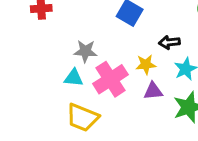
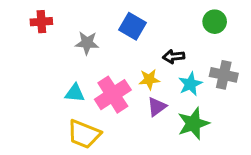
gray star: (85, 51) -> (87, 43), moved
purple triangle: (153, 91) -> (157, 107), turned -30

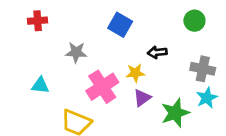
gray star: (87, 43) -> (76, 52), moved
cyan star: (190, 84) -> (207, 98), moved
cyan triangle: (75, 93) -> (40, 85), moved

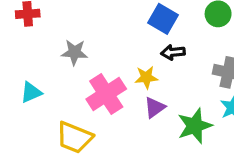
blue square: (120, 25) -> (163, 19), moved
cyan triangle: (40, 85) -> (31, 92), turned -30

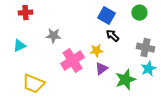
black arrow: (173, 52) -> (112, 36), turned 48
cyan triangle: (31, 92) -> (19, 46), moved
yellow trapezoid: (74, 137) -> (33, 84), moved

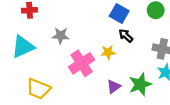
cyan triangle: (19, 46) -> (23, 47), size x1.6
purple triangle: (101, 69) -> (114, 87), moved

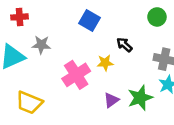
blue square: (119, 14) -> (89, 21), moved
gray star: (61, 36) -> (41, 45), moved

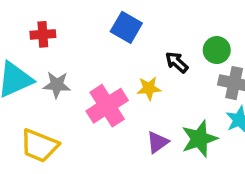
red cross: (20, 17) -> (43, 34), moved
green circle: (157, 17) -> (217, 50), moved
gray star: (41, 45) -> (57, 85), moved

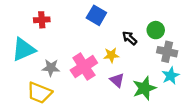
gray star: (57, 85) -> (51, 68), moved
purple triangle: (158, 142) -> (117, 80), moved, turned -42

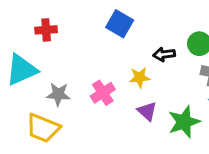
black arrow: (130, 38) -> (164, 54), turned -49
pink cross: (84, 67) -> (103, 93), size x0.7

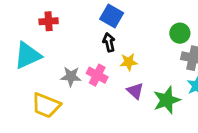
black arrow: (164, 54) -> (109, 42), moved, turned 84
pink cross: (103, 93) -> (97, 75), turned -30
gray star: (58, 94) -> (71, 76), moved

